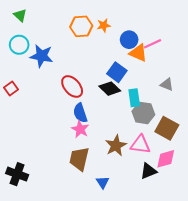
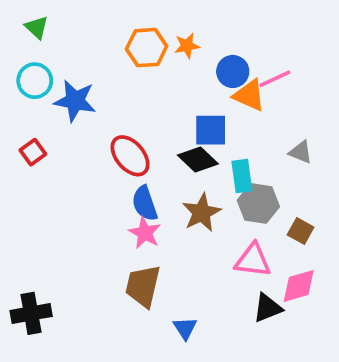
blue square: (117, 72) -> (211, 130), turned -36
red square: (11, 89) -> (33, 152), moved
brown square: (167, 128) -> (301, 231), size x0.6
brown star: (116, 146) -> (202, 213), moved
black cross: (17, 174) -> (31, 313), turned -30

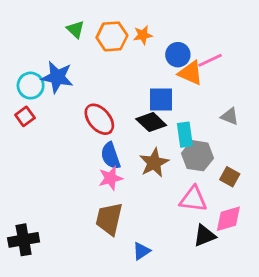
green triangle: (37, 27) -> (75, 29), moved
cyan circle: (35, 81) -> (31, 86), moved
pink star: (145, 233) -> (111, 178), turned 30
blue triangle: (185, 328) -> (141, 251), turned 30

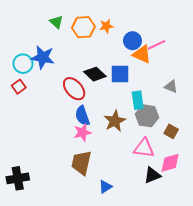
black diamond: (151, 122) -> (95, 74), moved

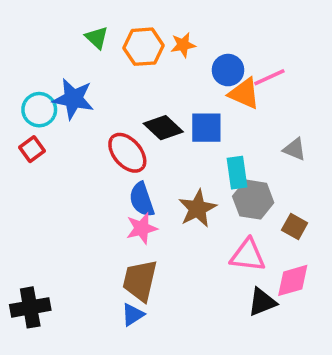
blue triangle: (105, 187) -> (133, 315), moved

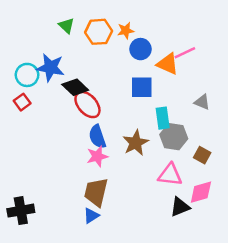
blue circle: (228, 70) -> (140, 49), moved
black diamond: (163, 128) -> (75, 87), moved

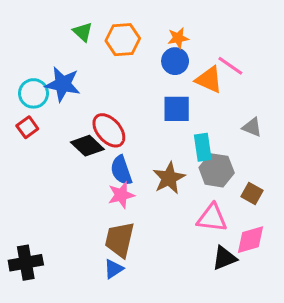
orange star: (126, 31) -> (178, 38), moved
pink line: (185, 53) -> (230, 66), turned 60
black diamond: (75, 87) -> (87, 146), moved

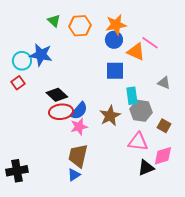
orange star: (178, 38) -> (116, 25), size x1.5
red ellipse: (109, 130) -> (61, 112), moved, turned -55
blue semicircle: (121, 170) -> (79, 111), turned -120

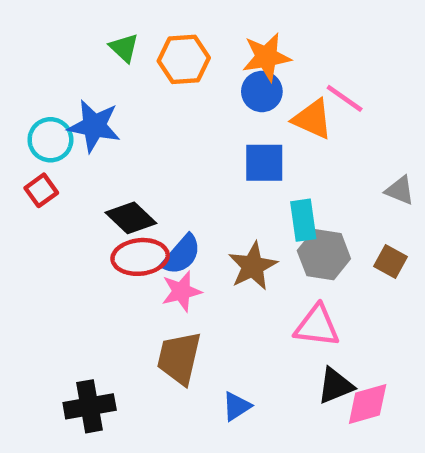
gray triangle: (164, 83) -> (400, 190), moved
brown square: (164, 126) -> (391, 262), moved
pink diamond: (163, 156) -> (368, 404), moved
black cross: (17, 171) -> (90, 406), moved
blue triangle: (74, 175) -> (237, 406), moved

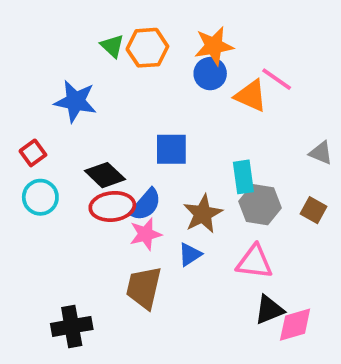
green triangle: (124, 48) -> (112, 46), moved
cyan circle: (50, 140) -> (40, 197), moved
blue square: (264, 163) -> (171, 149), moved
blue triangle: (237, 406) -> (190, 254), moved

